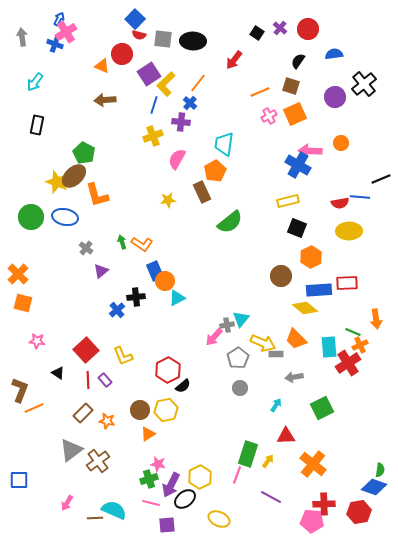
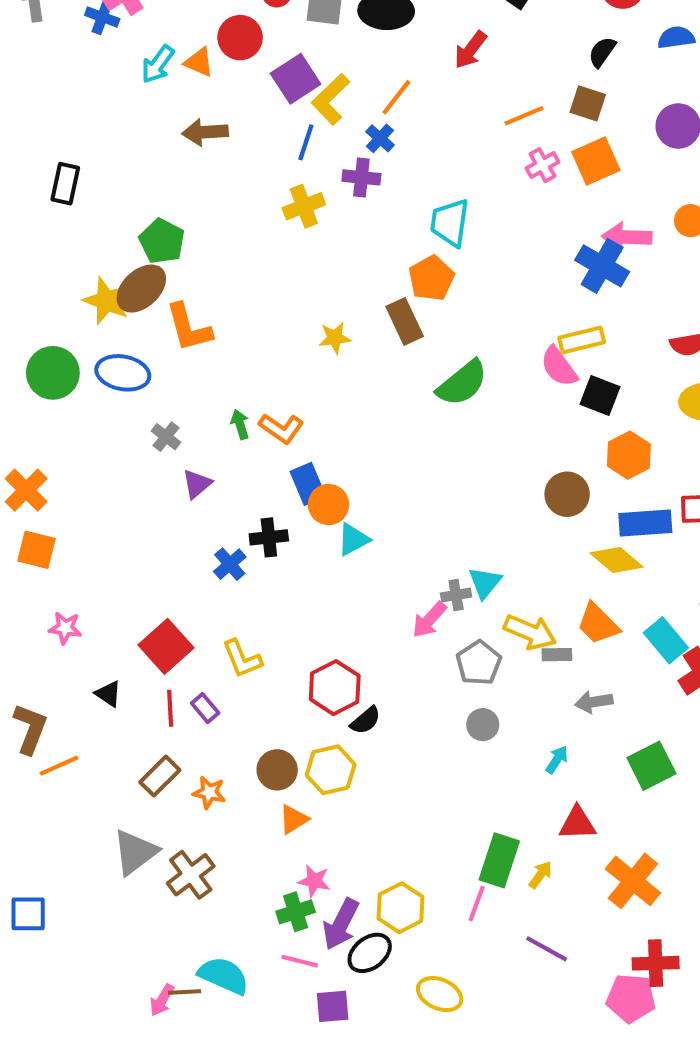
cyan arrow: (35, 82) -> (158, 64), moved
pink semicircle: (177, 159) -> (559, 367), moved, turned -65
cyan rectangle: (329, 347) -> (666, 640), turned -35
pink arrow: (67, 503) -> (162, 1000), moved

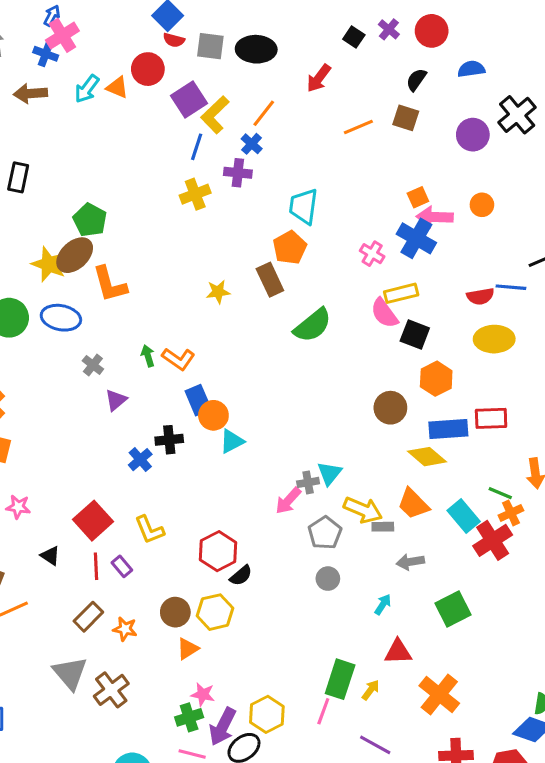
brown arrow: (205, 132) -> (30, 93), moved
orange square: (596, 161) -> (418, 197), moved, size x0.6
pink cross: (542, 165) -> (372, 254), moved, turned -30
gray triangle: (135, 852) -> (70, 673), turned -33

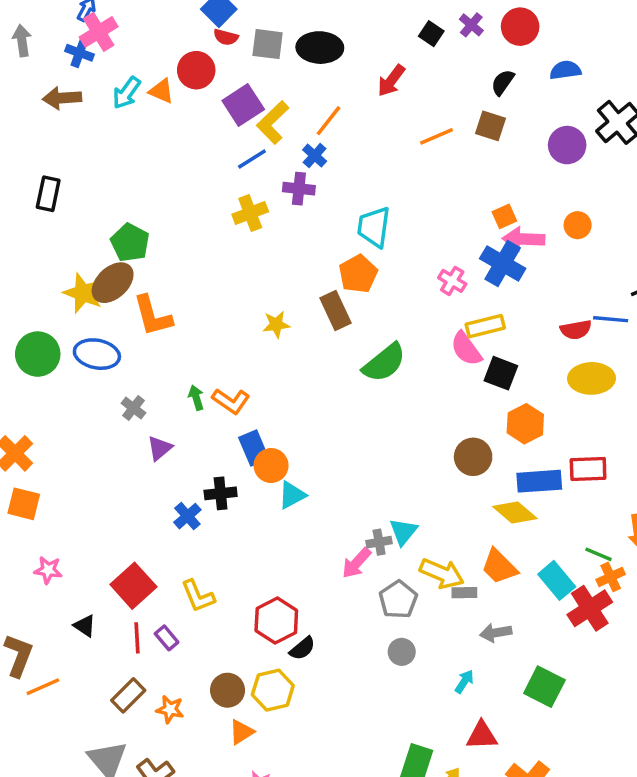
blue line: (197, 147) -> (252, 159), turned 40
green square: (453, 609) -> (544, 687), turned -36

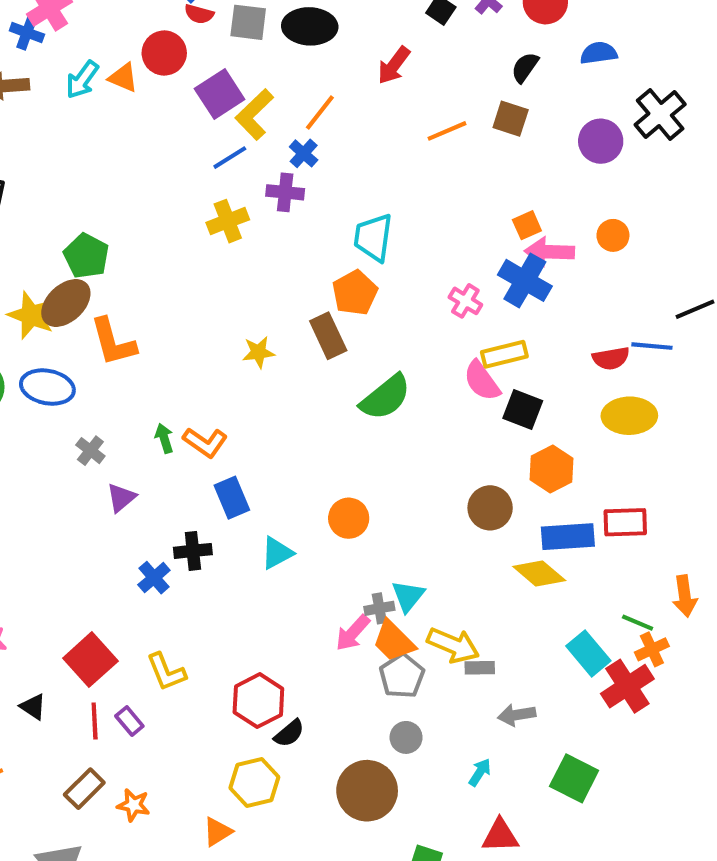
orange circle: (271, 466) -> (349, 518), moved
orange trapezoid: (499, 567) -> (394, 641), moved
brown circle: (228, 690) -> (367, 791), moved, size x1.5

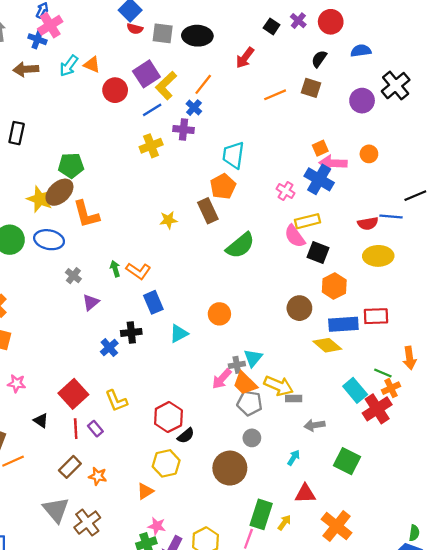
red circle: (164, 53) -> (115, 90), moved
green pentagon: (86, 256) -> (71, 166), turned -30
gray pentagon: (402, 676) -> (250, 403), turned -30

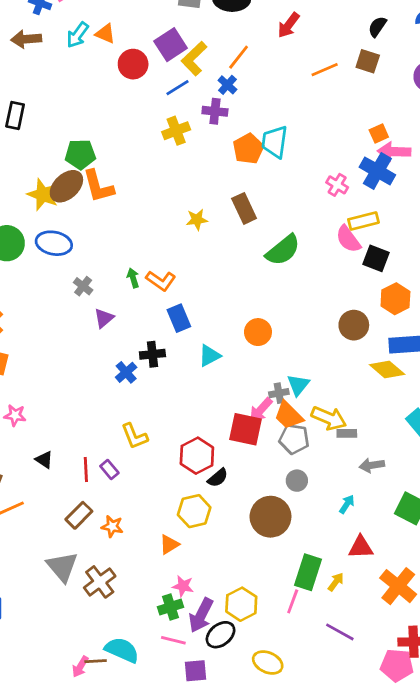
orange pentagon: (223, 186) -> (248, 149), moved
orange L-shape: (86, 214) -> (98, 186), moved
red square: (73, 394) -> (246, 429), moved, turned -36

